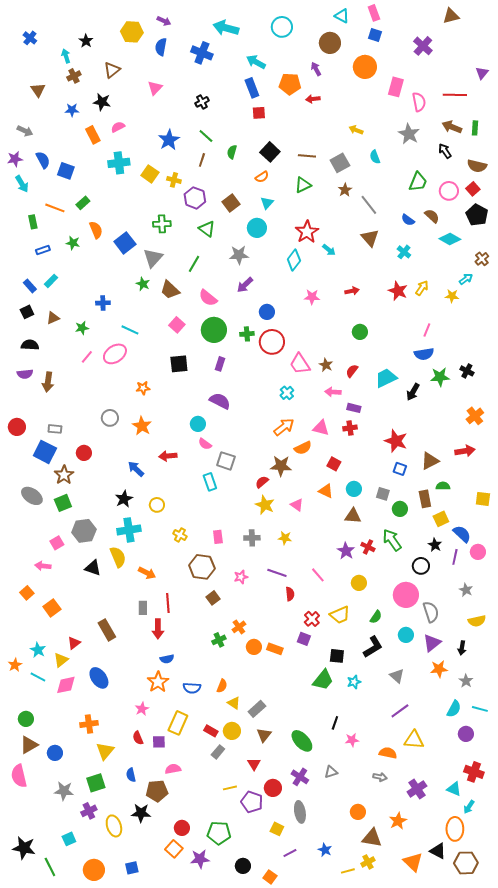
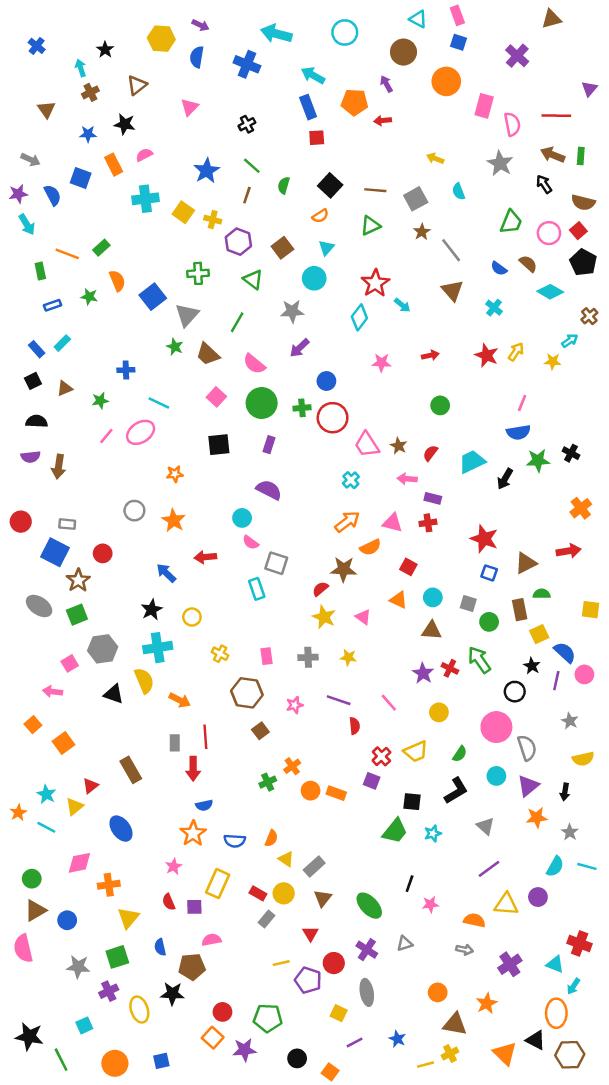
blue square: (66, 171) -> (81, 178), moved
pink diamond: (66, 685) -> (79, 863), moved
purple circle: (466, 734) -> (538, 897), moved

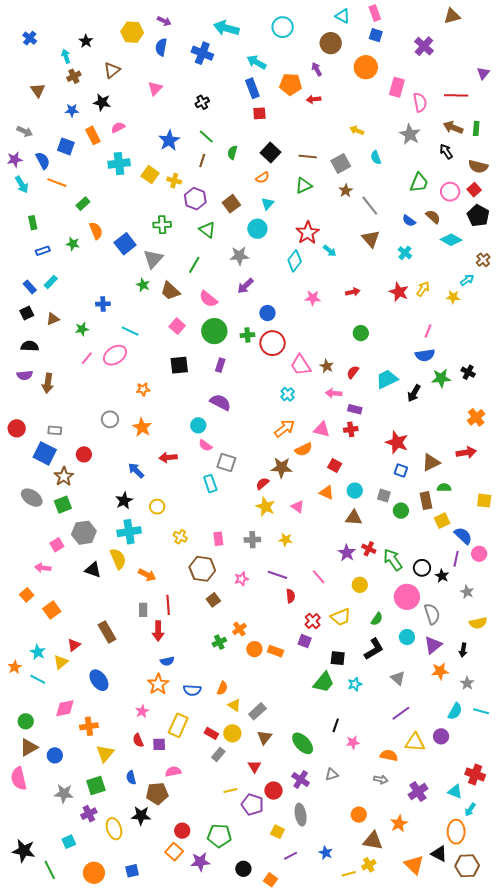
orange line: (67, 254) -> (57, 183), moved
green arrow: (479, 660) -> (393, 560), moved
black star: (532, 666) -> (442, 576), moved

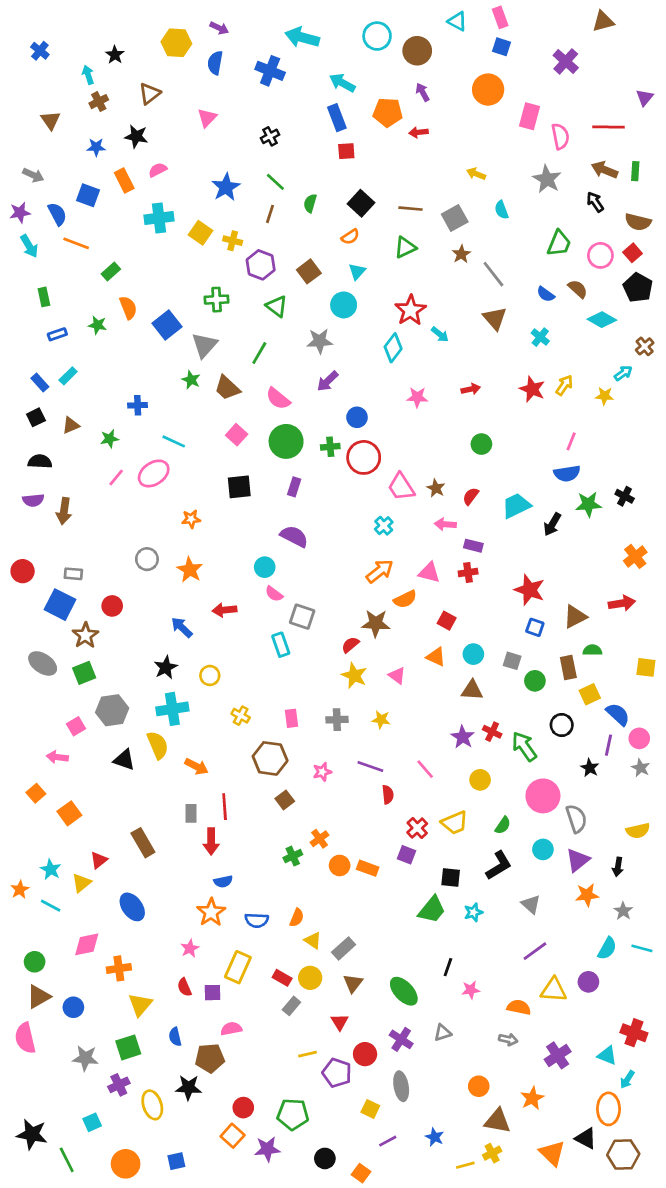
brown circle: (331, 43) -> (417, 51), moved
black circle: (422, 568) -> (562, 725), moved
gray star: (467, 592) -> (641, 768), moved

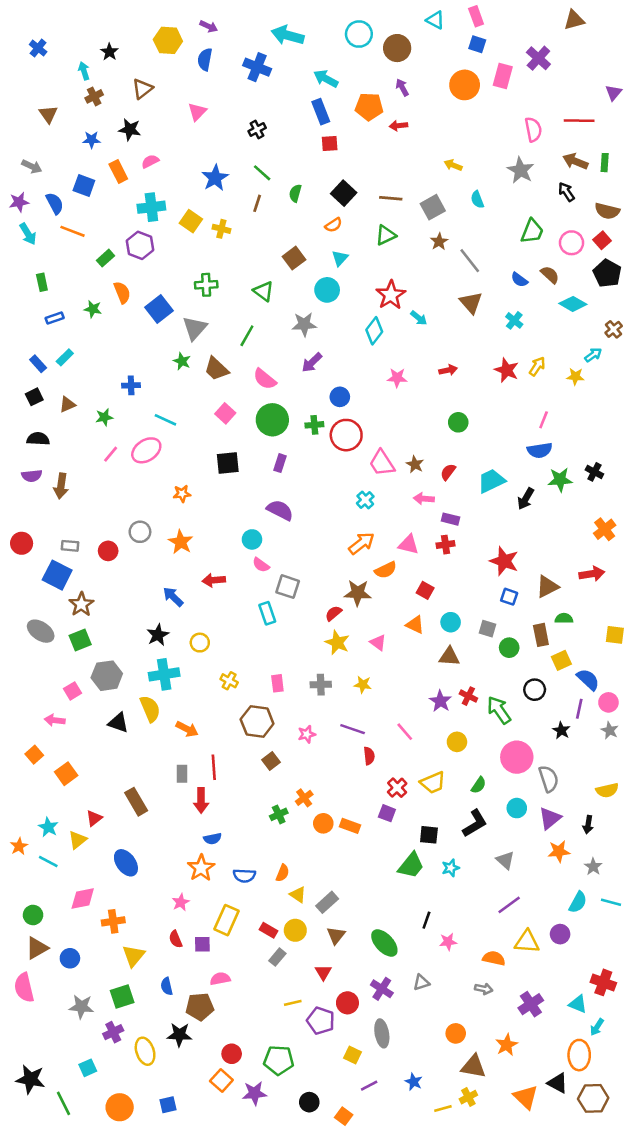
pink rectangle: (530, 116) -> (503, 76), moved
purple hexagon: (261, 265) -> (140, 245), moved
red circle: (112, 606) -> (108, 551), moved

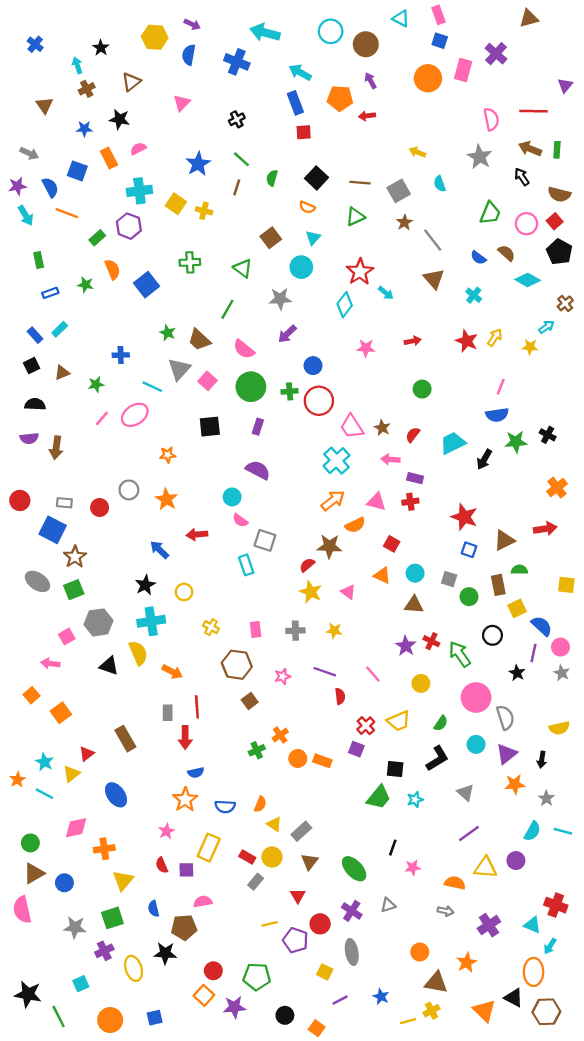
orange semicircle: (333, 225) -> (307, 207), turned 56
gray triangle: (195, 328) -> (179, 369), moved
cyan cross: (365, 500) -> (336, 461), size x1.6

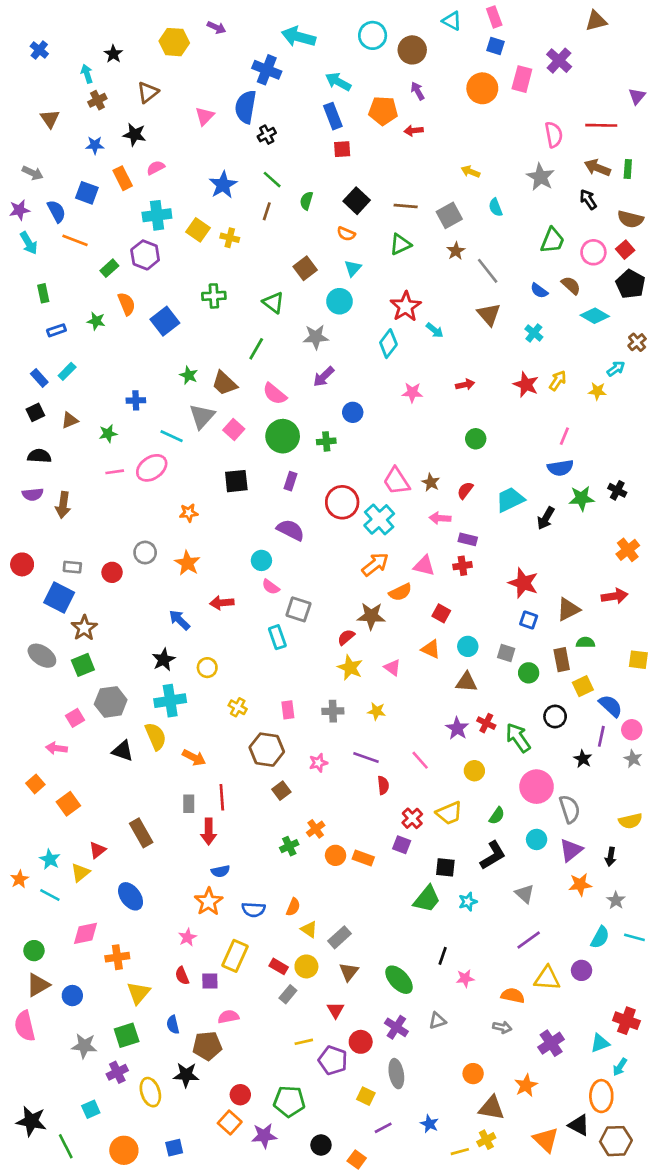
blue semicircle: (189, 55) -> (246, 107), moved, size x1.4
red circle: (319, 401) -> (342, 502), moved
pink line: (102, 418) -> (115, 472), turned 42
cyan triangle: (532, 925) -> (600, 1043), turned -42

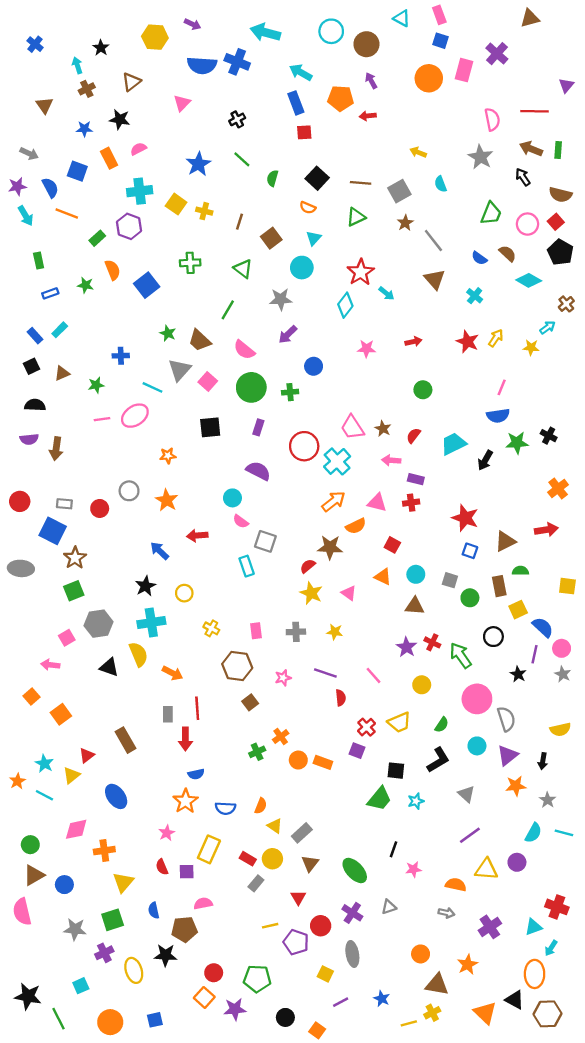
blue semicircle: (246, 107) -> (202, 65), moved, turned -96
brown line: (267, 211) -> (240, 222), moved
gray ellipse: (42, 656) -> (21, 568), moved, turned -30

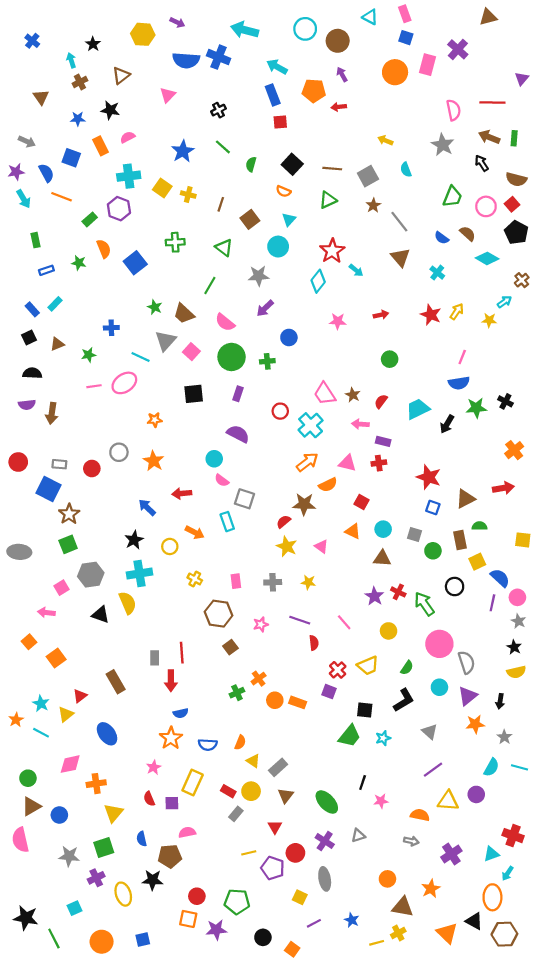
red circle: (304, 446) -> (280, 411), size x0.6
gray ellipse: (21, 568) -> (19, 552), moved
orange arrow: (173, 673) -> (195, 532), moved
black star: (518, 674) -> (514, 647), moved
orange square: (204, 997) -> (188, 919), turned -30

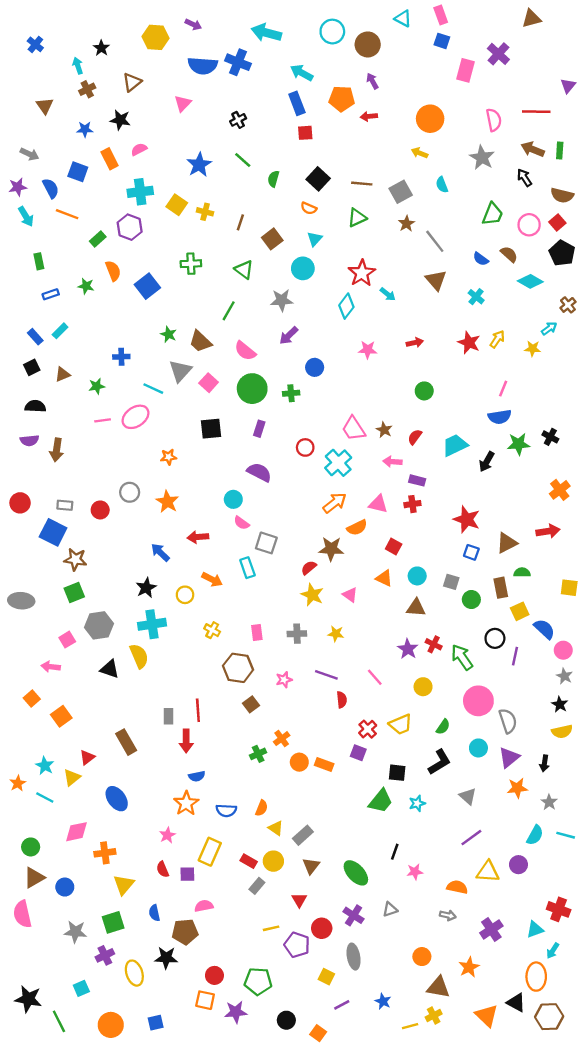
orange circle: (395, 72) -> (430, 119), moved
brown star: (69, 514) -> (75, 559), turned -30
purple line: (492, 603) -> (515, 656), moved

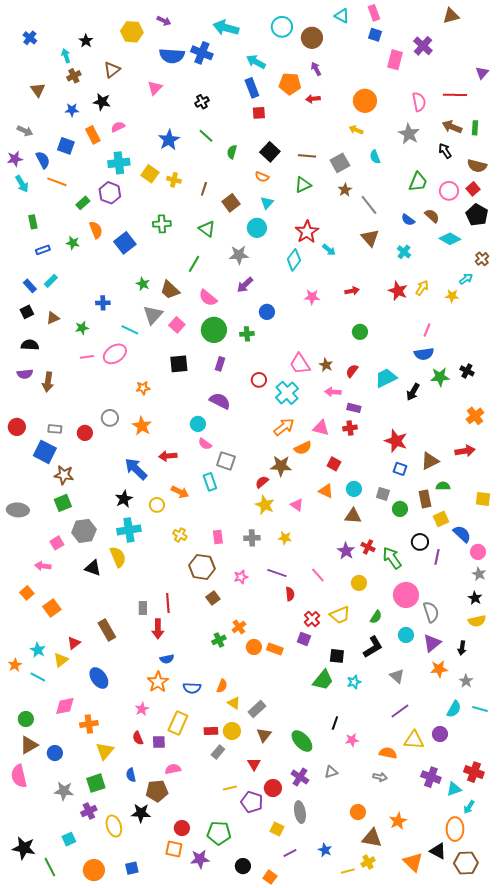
blue arrow: (160, 552) -> (136, 469), size x1.4
red rectangle: (249, 861) -> (211, 731), turned -32
purple cross: (491, 929) -> (431, 777), moved, turned -36

